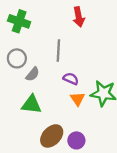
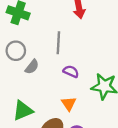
orange triangle: (78, 99) -> (69, 104), moved
green triangle: (31, 105) -> (23, 110), moved, turned -30

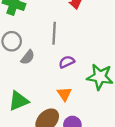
purple semicircle: (71, 71) -> (67, 62), turned -49

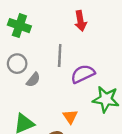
purple semicircle: (67, 62) -> (83, 74), moved, size x1.5

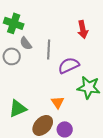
red arrow: (80, 21) -> (83, 29), moved
gray semicircle: (33, 80) -> (26, 43), moved, turned 104

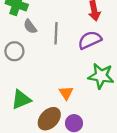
gray circle: (12, 56) -> (14, 51), moved
purple semicircle: (69, 65) -> (90, 40), moved

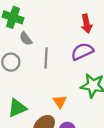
gray line: (56, 33) -> (46, 58), moved

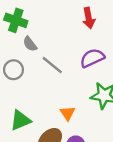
red arrow: (87, 24) -> (89, 18), moved
gray line: (46, 58) -> (52, 65), turned -54

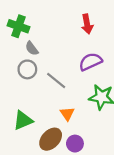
gray line: (52, 65) -> (56, 80), moved
gray circle: (13, 70) -> (27, 69), moved

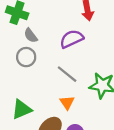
purple semicircle: (90, 62) -> (72, 39), moved
gray line: (56, 80) -> (67, 74), moved

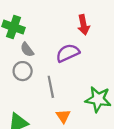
gray line: (67, 74) -> (51, 87), moved, turned 40

